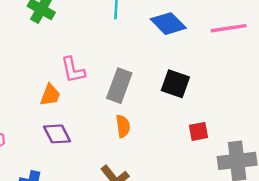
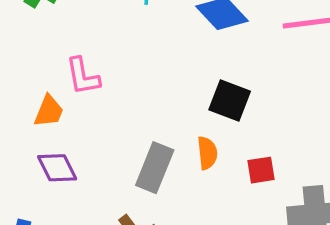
gray rectangle: (119, 86) -> (155, 168), moved
orange semicircle: (123, 126) -> (207, 153), moved

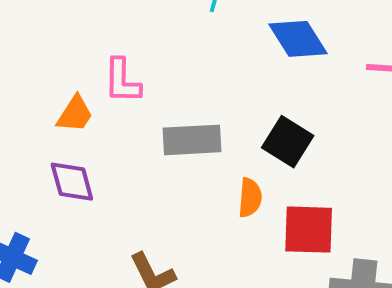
gray rectangle: (155, 168) -> (192, 140), moved, turned 54
red square: (261, 170) -> (309, 230), size x1.6

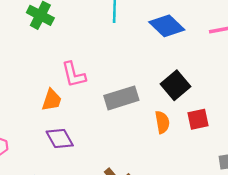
black square: (288, 142) -> (176, 85), turned 32
red square: (309, 230) -> (198, 119), moved, size x0.7

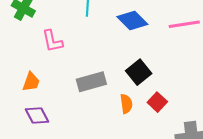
pink L-shape: (74, 75) -> (52, 41), moved
red square: (198, 119) -> (157, 102), turned -36

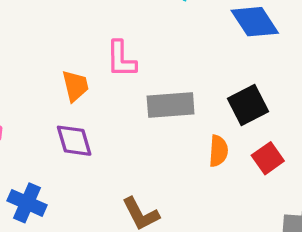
pink L-shape: (52, 41) -> (121, 59), moved
orange trapezoid: (31, 82) -> (75, 86), turned -45

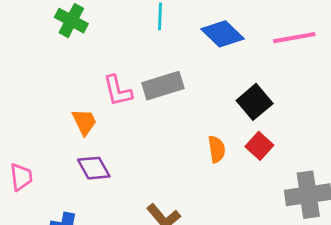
gray rectangle: (171, 105) -> (163, 86), moved
black square: (248, 105) -> (255, 102), moved

